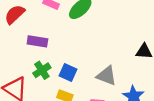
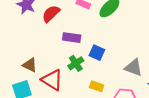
blue square: (68, 72) -> (97, 53), moved

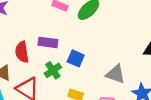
red semicircle: (51, 14) -> (22, 52), moved, turned -54

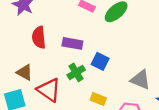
red semicircle: (22, 52) -> (39, 37), moved

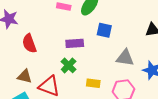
purple rectangle: (72, 43) -> (75, 43), moved
blue square: (100, 61) -> (104, 30), moved

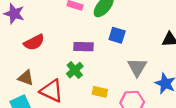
red semicircle: (29, 43) -> (34, 42), turned -102
gray triangle: (125, 58) -> (137, 67), turned 48

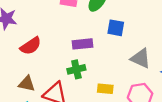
gray triangle: (137, 67) -> (141, 58), turned -30
green cross: (75, 70) -> (76, 69), turned 35

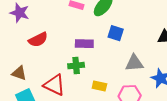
gray triangle: (141, 58) -> (134, 63), turned -36
brown triangle: (27, 84) -> (19, 73), moved

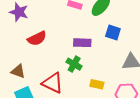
green cross: (76, 66) -> (74, 64), turned 35

